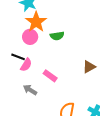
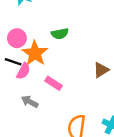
orange star: (36, 22) -> (35, 53), moved
pink circle: (30, 37) -> (17, 38), moved

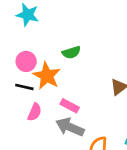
pink semicircle: (23, 71) -> (35, 112), moved
gray arrow: (30, 102) -> (70, 127), moved, size x1.5

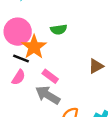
pink circle: (26, 61) -> (18, 32), size x1.5
black line: (24, 87) -> (21, 59), moved

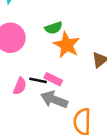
orange star: (34, 47) -> (67, 45), moved
black line: (21, 59) -> (38, 80), moved

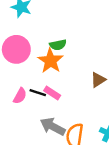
orange star: (67, 45) -> (50, 61), moved
gray arrow: (54, 100) -> (53, 127), moved

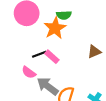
black line: (38, 93) -> (39, 54), turned -48
pink semicircle: (20, 96) -> (29, 72), moved, turned 88

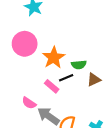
green semicircle: (64, 15) -> (79, 65), moved
black line: (39, 54) -> (66, 78), moved

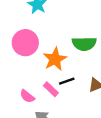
green semicircle: (79, 65) -> (84, 44), moved, size x1.5
pink semicircle: (29, 103) -> (27, 96), moved

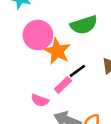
pink circle: (25, 43) -> (38, 35), moved
pink rectangle: (51, 89) -> (63, 85), turned -70

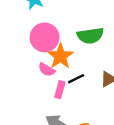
pink rectangle: (63, 85) -> (60, 90), turned -42
pink semicircle: (40, 100) -> (47, 70), moved

